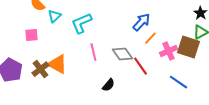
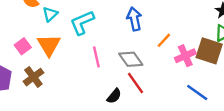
blue arrow: (141, 22) -> (134, 19), moved, turned -54
pink square: (31, 35) -> (23, 46), moved, turned -32
orange triangle: (57, 64) -> (49, 45), moved, turned 30
red line: (140, 66) -> (135, 83), moved

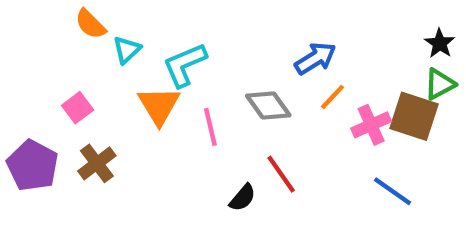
blue arrow: (134, 19) -> (315, 58), moved, turned 70
orange triangle: (49, 45) -> (159, 106), moved
gray diamond: (131, 59) -> (268, 106), moved

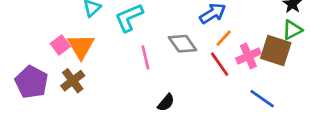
orange triangle: (159, 106) -> (81, 46), moved
red line: (281, 174) -> (220, 64), moved

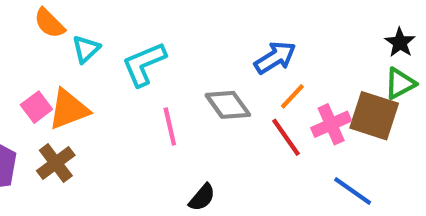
orange triangle: (81, 46) -> (69, 109), turned 40

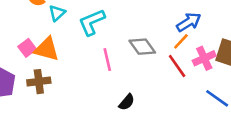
blue arrow: (275, 58) -> (189, 22), moved
orange triangle: (69, 109) -> (47, 49), turned 36
brown cross: (56, 163) -> (39, 82), turned 30

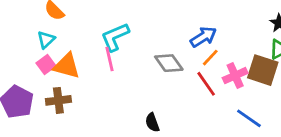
cyan triangle: (57, 13) -> (46, 40), moved
blue arrow: (189, 22) -> (203, 37), moved
pink line: (107, 60) -> (109, 59), moved
black semicircle: (127, 102) -> (152, 122), turned 120

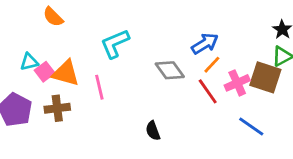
cyan triangle: (46, 40) -> (29, 62), moved, turned 30
pink line: (109, 59) -> (99, 87), moved

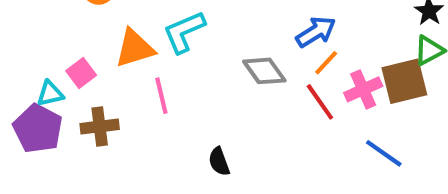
cyan triangle: (29, 62) -> (50, 94), moved
orange triangle: (66, 73) -> (135, 48), moved, turned -32
brown square: (265, 77) -> (404, 81), turned -32
black semicircle: (153, 131) -> (219, 162), moved

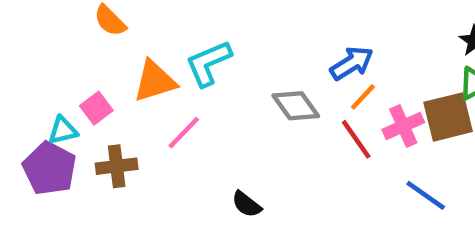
pink line: (161, 96) -> (184, 133), turned 57
black semicircle: (219, 162) -> (247, 204), turned -32

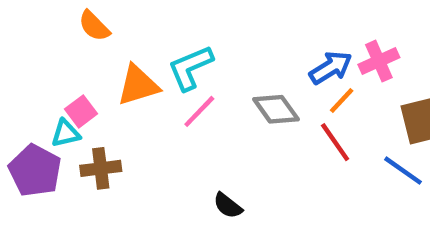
pink cross: (403, 126) -> (379, 61), moved
cyan triangle: (63, 130) -> (66, 133), moved
pink line: (184, 133) -> (199, 111), moved
blue line: (426, 195) -> (403, 171), moved

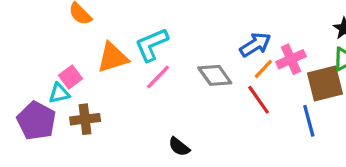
pink cross: (379, 61) -> (291, 59), moved
blue line: (403, 171) -> (309, 121), turned 40

